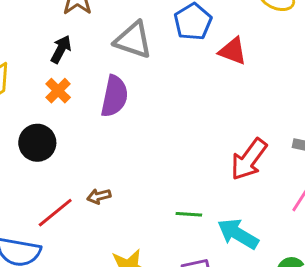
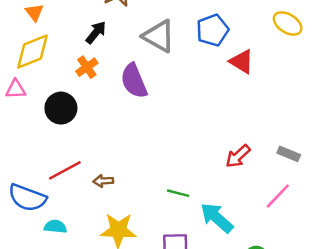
purple semicircle: (114, 96) -> (134, 81), turned 135
red arrow: (249, 159) -> (238, 156), size x0.7
brown arrow: (99, 196) -> (103, 181), moved

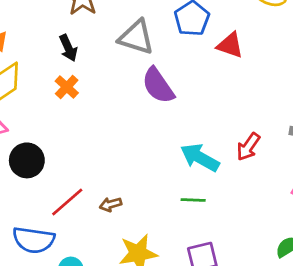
black arrow: (96, 32) -> (68, 48), turned 130
purple semicircle: (134, 81) -> (158, 86), moved
black circle: (61, 108) -> (27, 160), moved
cyan arrow: (217, 218) -> (200, 158), moved

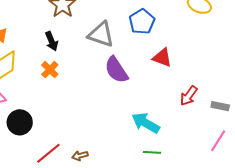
red triangle: (230, 45) -> (162, 58), moved
red arrow: (248, 147) -> (189, 96), moved
green line: (193, 200) -> (152, 152), moved

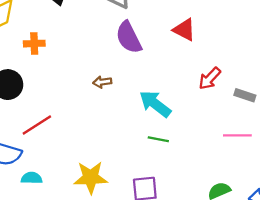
orange cross: (50, 70) -> (34, 44), moved, turned 36
pink line: (218, 141) -> (237, 135), turned 50
brown arrow: (80, 156) -> (102, 82), moved

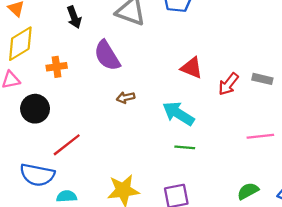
red triangle: (184, 30) -> (192, 68), moved
purple semicircle: (129, 37) -> (107, 56), moved
gray rectangle: (245, 95) -> (262, 79), moved

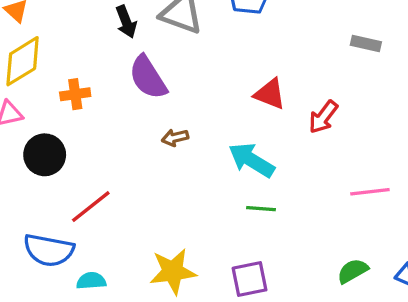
black arrow: (74, 17) -> (126, 22), moved
gray rectangle: (262, 79) -> (366, 44), moved

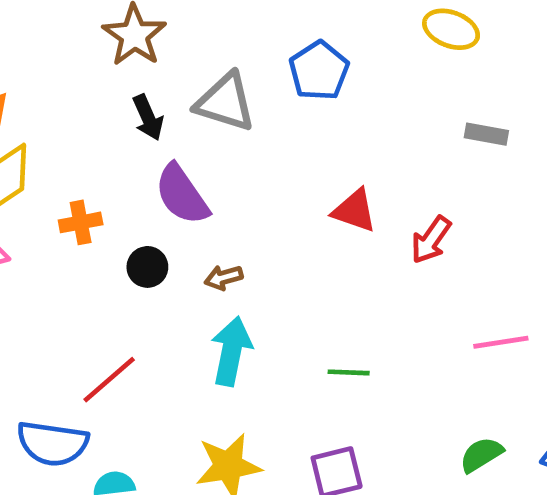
black circle: (45, 155) -> (147, 267), moved, size x0.7
cyan arrow: (251, 160) -> (231, 351), moved, turned 72

